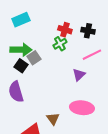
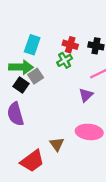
cyan rectangle: (21, 20) -> (32, 45), moved, turned -48

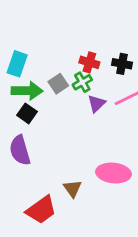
cyan rectangle: (32, 45) -> (17, 64), moved
gray square: (36, 76) -> (58, 84), moved
purple triangle: (86, 95) -> (96, 104), moved

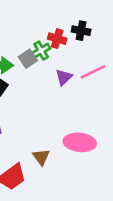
black cross: (122, 64) -> (81, 31), moved
green cross: (82, 82) -> (41, 51), moved

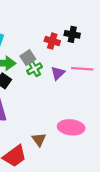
green cross: (41, 51) -> (35, 69), moved
pink line: (93, 72) -> (82, 69), turned 30

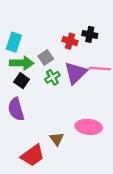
green cross: (35, 69) -> (52, 77), moved
purple triangle: (58, 73) -> (75, 73), size x1.6

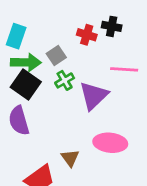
purple triangle: (75, 73) -> (94, 96), moved
black square: (22, 81) -> (26, 85), size x1.5

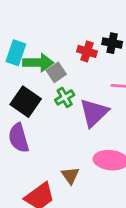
green arrow: (26, 62) -> (38, 63), moved

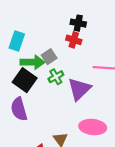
black cross: (112, 43) -> (78, 23), moved
green arrow: (38, 63) -> (32, 62), moved

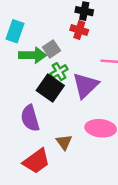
black square: (25, 80) -> (50, 88), moved
purple semicircle: (19, 109) -> (30, 118), moved

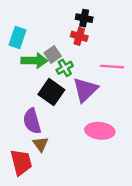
green cross: (59, 72) -> (65, 68), moved
brown triangle: (64, 142) -> (40, 144), moved
red trapezoid: (36, 161) -> (21, 162), moved, turned -68

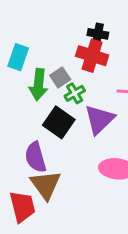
red cross: (79, 36) -> (92, 56), size x1.5
green arrow: (34, 61) -> (38, 85), turned 95
brown triangle: (40, 144) -> (46, 185), size x1.6

